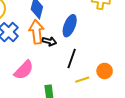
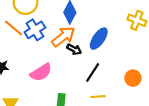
orange arrow: (36, 32) -> (63, 37), turned 45
orange circle: (105, 71) -> (133, 78), moved

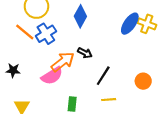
orange arrow: (63, 37) -> (63, 62), moved
blue ellipse: (99, 39) -> (130, 24), moved

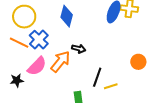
pink semicircle: (52, 76) -> (37, 66), moved
black line: (103, 76) -> (97, 77), moved

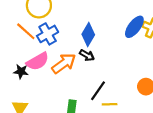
blue diamond: (67, 16) -> (88, 34), moved
black star: (17, 80) -> (21, 71), moved

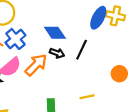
blue diamond: (88, 34) -> (55, 33), turned -55
black line: (98, 91) -> (82, 50), moved

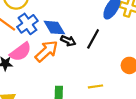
blue diamond: (55, 33) -> (54, 28), moved

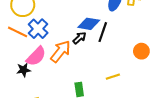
blue diamond: (54, 28) -> (89, 24), moved, turned -40
black arrow: (68, 41) -> (79, 38), turned -56

